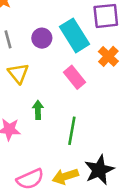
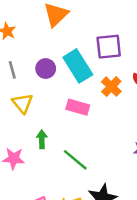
pink rectangle: (74, 77) -> (78, 107), turned -35
green line: (72, 131) -> (75, 160), turned -60

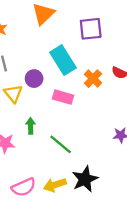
purple square: (109, 47) -> (91, 29), moved
purple circle: (46, 69) -> (34, 79), moved

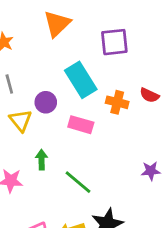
orange cross: (93, 79) -> (117, 102), turned -30

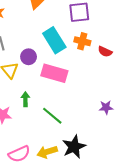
orange cross: (117, 102) -> (82, 41), moved
pink rectangle: (81, 125) -> (54, 73), size x1.4

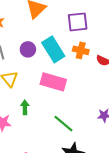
purple circle: (29, 57) -> (28, 49), moved
green line: (52, 116) -> (63, 124), moved

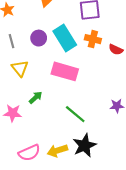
green arrow: (25, 107) -> (36, 97), turned 48

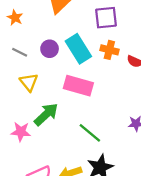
gray line: (12, 41) -> (20, 52), turned -48
green arrow: (36, 97) -> (46, 114), size x1.6

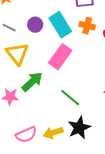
yellow triangle: (29, 82) -> (17, 54), size x1.4
pink rectangle: (78, 86) -> (60, 57), turned -70

